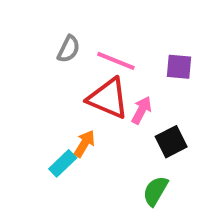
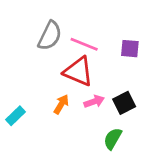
gray semicircle: (69, 49) -> (50, 36), size x1.5
pink arrow: (142, 110) -> (94, 101), moved, turned 42
cyan rectangle: (63, 163) -> (16, 116), moved

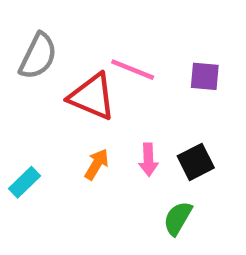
gray semicircle: (50, 36) -> (38, 56), moved
red triangle: (78, 71) -> (92, 97), moved
pink arrow: (94, 101) -> (148, 160), turned 108

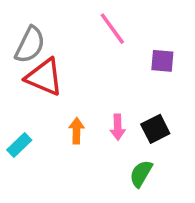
pink line: (133, 70) -> (112, 29), moved, turned 32
red triangle: (92, 97) -> (44, 77), moved
orange arrow: (97, 164) -> (77, 131), turned -30

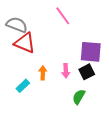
gray semicircle: (30, 45) -> (17, 25), turned -95
purple square: (162, 61) -> (91, 52), moved, size x1.6
cyan rectangle: (19, 145) -> (23, 86), moved

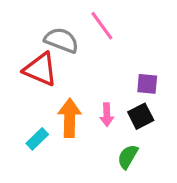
gray semicircle: (17, 25) -> (61, 40), moved
purple square: (91, 52) -> (147, 84), size x0.6
orange arrow: (43, 73) -> (70, 118), size x1.6

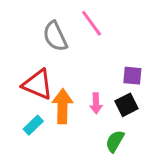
gray semicircle: (61, 40) -> (55, 36), turned -136
red triangle: (40, 69) -> (38, 84), moved

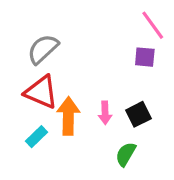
pink line: (92, 23) -> (153, 25), moved
gray semicircle: (55, 36) -> (43, 49), moved, turned 72
purple square: (132, 76) -> (145, 57), moved

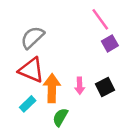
pink line: (153, 25) -> (100, 19), moved
purple square: (145, 57) -> (110, 43), turned -35
green semicircle: (126, 154) -> (60, 117), moved

